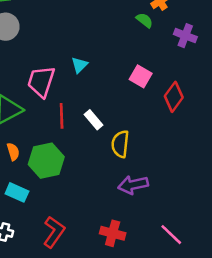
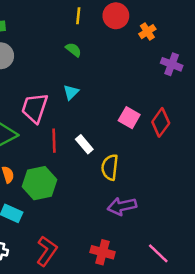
green semicircle: (144, 20) -> (73, 50), moved
pink square: (141, 76) -> (129, 118), moved

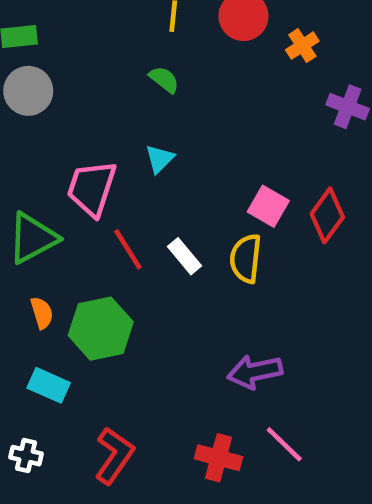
red line: (54, 141) -> (128, 249), turned -30
yellow semicircle: (110, 167) -> (246, 258), moved
pink line: (158, 253) -> (284, 444), moved

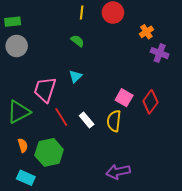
orange cross: (302, 46) -> (146, 32), moved

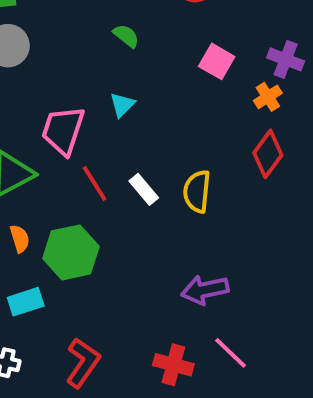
orange cross: (146, 32) -> (268, 97), moved
pink square: (124, 98) -> (217, 61), moved
cyan rectangle: (26, 178) -> (26, 302), turned -42

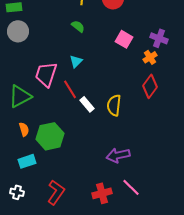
red line: (95, 184) -> (70, 89), moved
red cross: (173, 365) -> (102, 193), turned -30

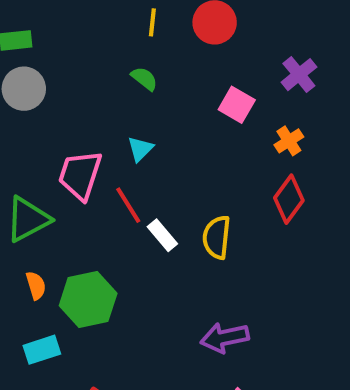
purple cross: (159, 38) -> (299, 75), moved, turned 30

